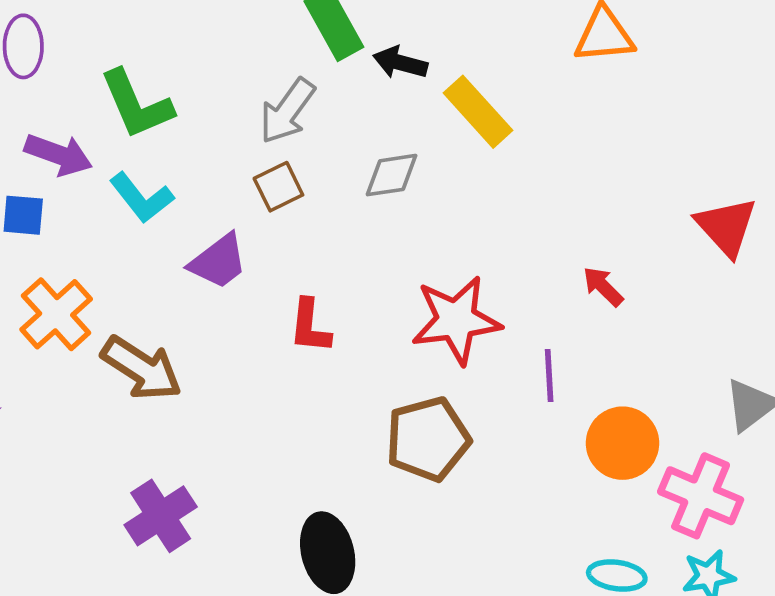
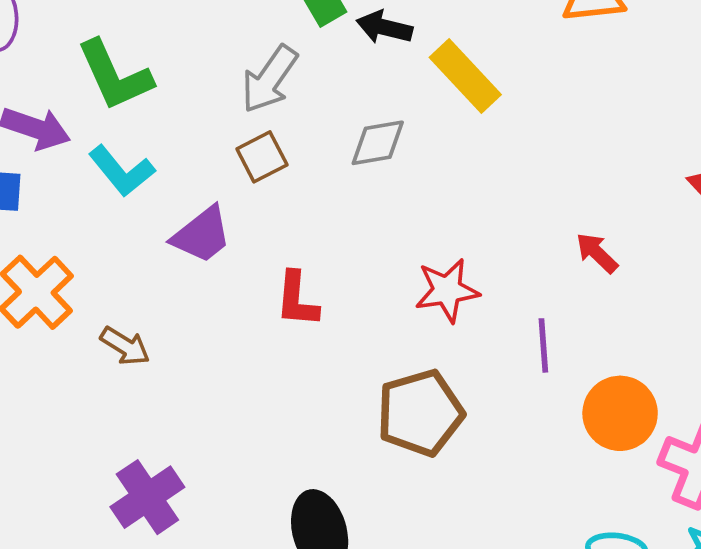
red star: (456, 320) -> (447, 290), size x0.7
brown arrow: (142, 368) -> (125, 346), size x0.6

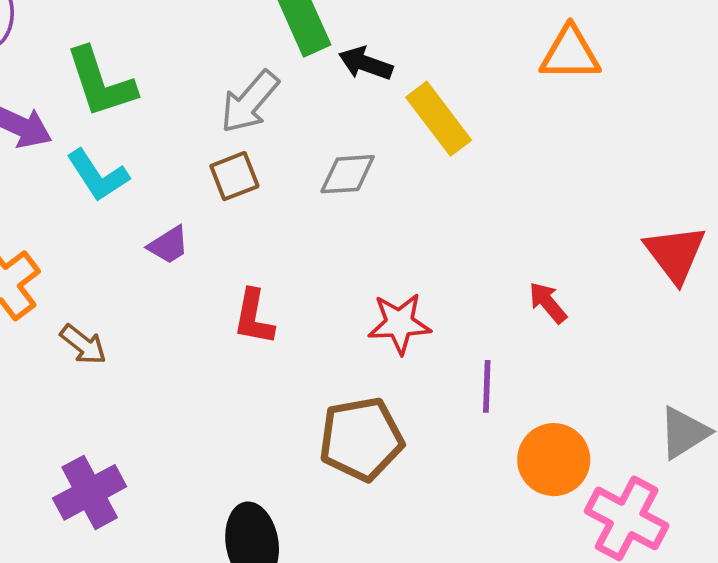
purple trapezoid: (202, 235) -> (168, 245), size x0.7

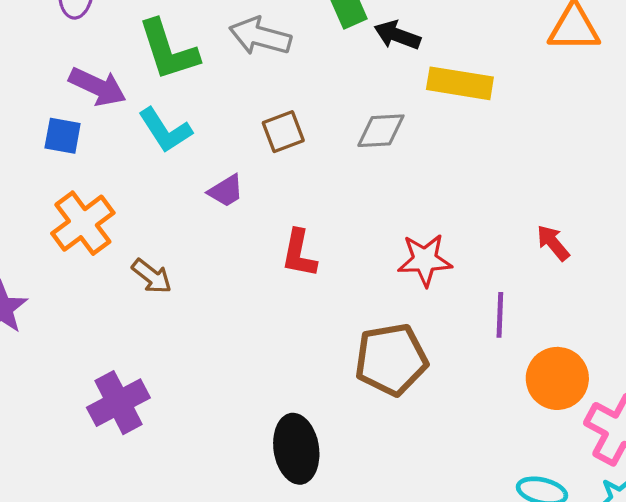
gray arrow: (250, 102) -> (260, 36), moved, turned 64
yellow rectangle: (439, 119) -> (460, 83), turned -44
purple cross: (90, 492) -> (118, 403), moved

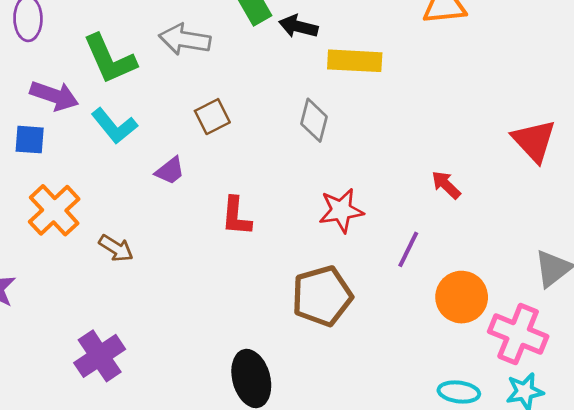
gray diamond: (381, 131) -> (314, 120), moved, turned -66
purple line: (500, 315) -> (408, 249), turned 30

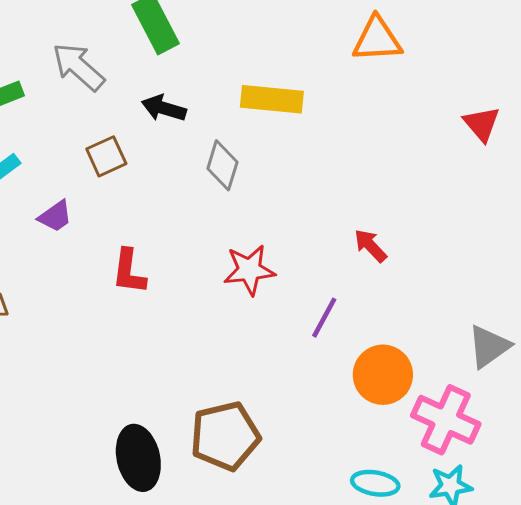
black arrow: (298, 26) -> (164, 108), moved
gray arrow: (185, 39) -> (78, 67), turned 30
red triangle: (534, 141) -> (482, 124), moved, size x0.7
brown pentagon: (322, 296) -> (225, 436), moved

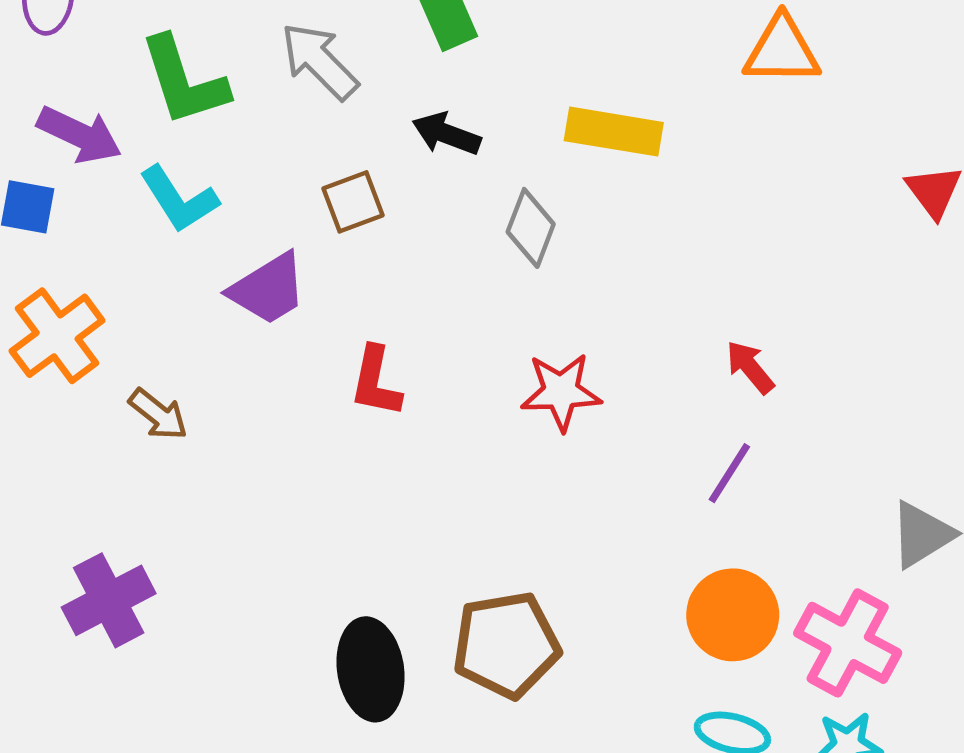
purple trapezoid: (55, 216) -> (268, 289), size x1.5
purple line: (324, 318) -> (729, 473), moved
orange circle: (383, 375) -> (733, 615), moved

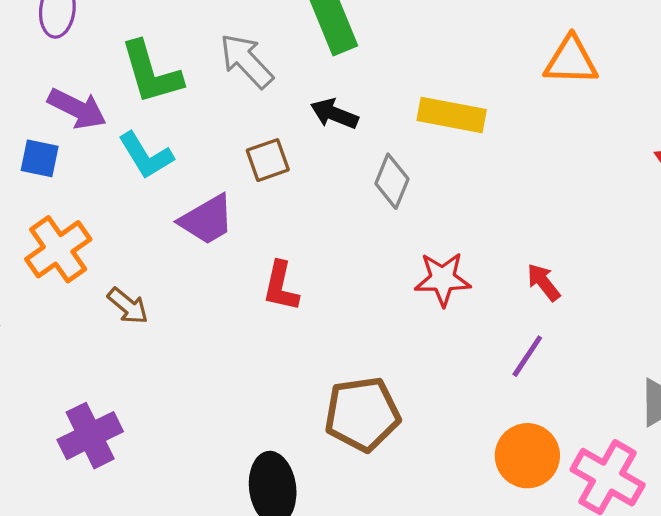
red star: (561, 392) -> (443, 279), moved
brown pentagon: (506, 645) -> (362, 414), moved

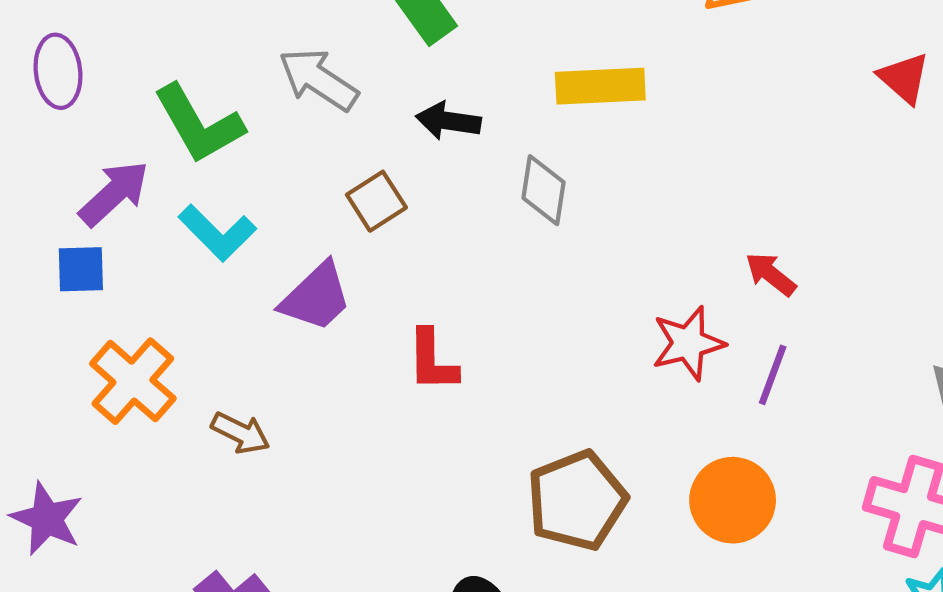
purple arrow: (77, 109) -> (114, 193), turned -56
red star: (443, 279) -> (688, 343), moved
orange circle: (527, 456) -> (733, 500), moved

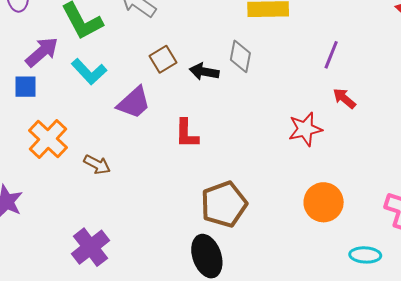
black arrow: (448, 121) -> (204, 72), moved
purple line: (773, 375) -> (331, 55), moved
brown pentagon: (577, 500) -> (224, 204), moved

